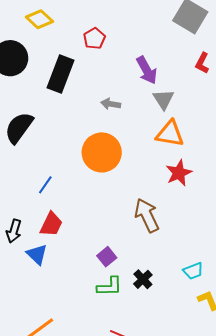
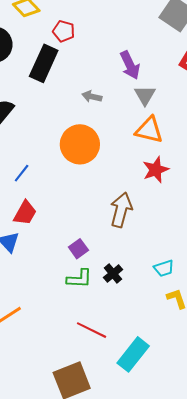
red pentagon: (94, 38) -> (64, 31), moved, turned -30
brown arrow: (147, 215) -> (121, 210), turned 36

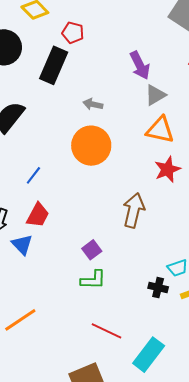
gray triangle: (145, 95) -> (155, 95), turned 30
gray arrow: (92, 97) -> (93, 104), moved
black cross: (113, 274) -> (158, 288), moved, turned -36

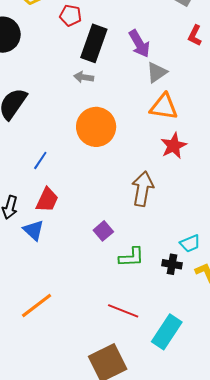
black rectangle: (54, 65) -> (94, 43), moved
gray arrow: (93, 104) -> (84, 77), moved
green L-shape: (93, 280) -> (131, 257), moved

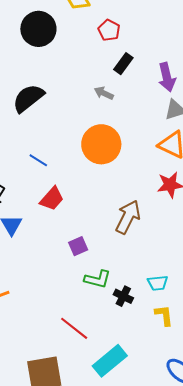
black rectangle: (94, 43) -> (123, 64), size x0.6
blue line: (40, 160) -> (38, 160), turned 72
red trapezoid: (47, 200) -> (52, 199), moved
black cross: (172, 264) -> (123, 296), moved

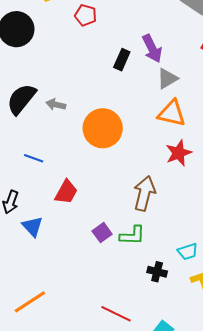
black rectangle: (123, 64) -> (122, 60), moved
gray arrow: (104, 93) -> (56, 105), moved
blue line: (38, 160) -> (34, 158), moved
green L-shape: (98, 279) -> (132, 235), moved

